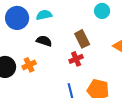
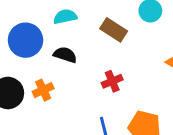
blue circle: (17, 18) -> (26, 40), moved
brown rectangle: (82, 39) -> (114, 30), moved, turned -30

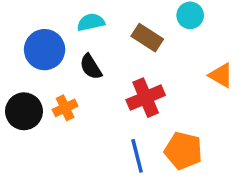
black semicircle: (65, 55) -> (91, 67), turned -140
red cross: (112, 81) -> (146, 98), size x1.5

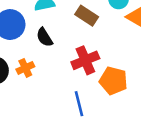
orange triangle: (221, 75) -> (135, 17), moved
orange pentagon: (183, 151) -> (113, 81), moved

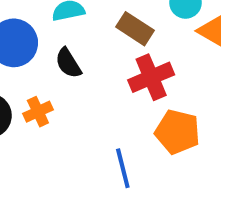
red cross: (85, 60) -> (151, 77), moved

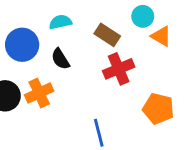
orange cross: (38, 112) -> (39, 93), size x1.4
orange pentagon: (177, 132) -> (158, 109), moved

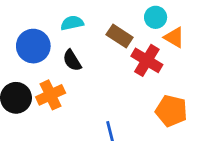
red cross: (119, 69) -> (147, 60), moved, turned -36

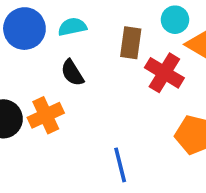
brown rectangle: (120, 36) -> (131, 43), turned 65
blue circle: (33, 46) -> (24, 29), moved

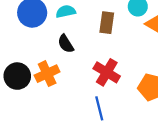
red cross: (164, 73) -> (107, 72), moved

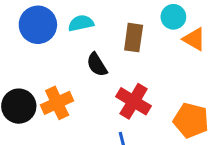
black semicircle: (66, 44) -> (97, 65), moved

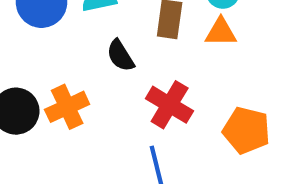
orange triangle: (194, 39) -> (221, 32), moved, turned -30

